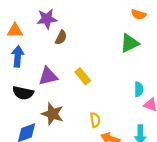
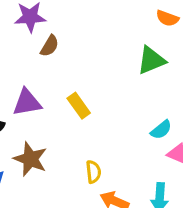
cyan semicircle: (139, 89) -> (161, 130), turned 48

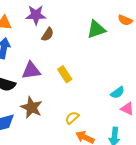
green triangle: (151, 60) -> (96, 29), moved
yellow semicircle: (93, 172) -> (72, 118), turned -128

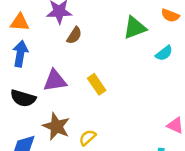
cyan semicircle: (118, 93) -> (164, 53), moved
yellow semicircle: (72, 118) -> (87, 138), moved

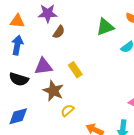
brown star: (56, 126) -> (53, 91), moved

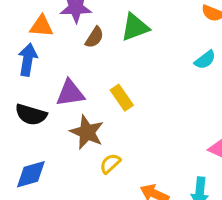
orange triangle: (17, 21) -> (41, 26), moved
green triangle: (105, 27) -> (135, 27), moved

